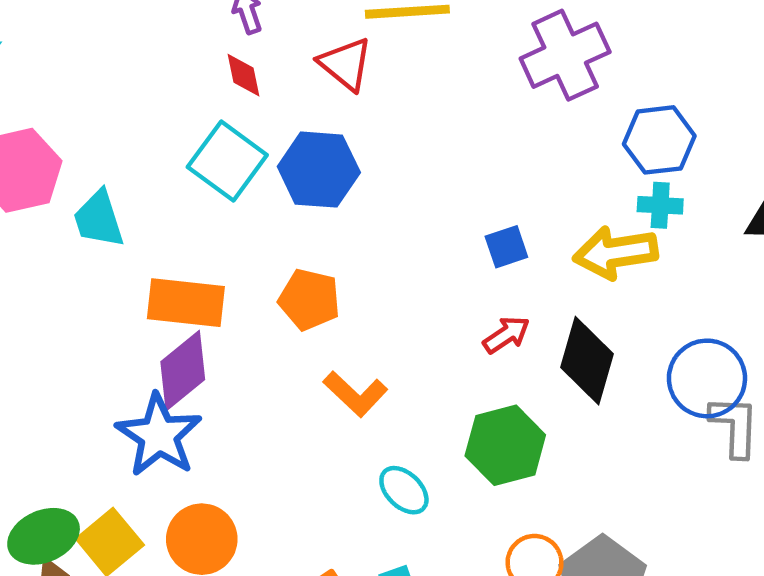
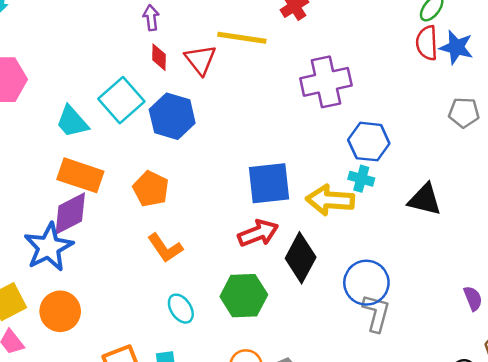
red diamond: (243, 75) -> (159, 57), moved
cyan trapezoid: (99, 219) -> (72, 122), moved, turned -36
blue square: (506, 247) -> (269, 183), size x1.8
red arrow: (506, 335) -> (258, 233), size x1.4

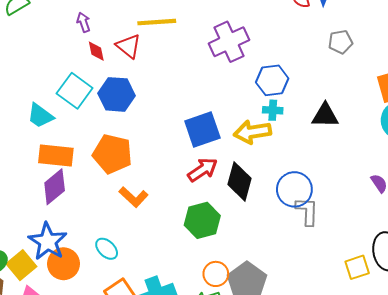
orange pentagon: (151, 189) -> (112, 154), size x1.4
blue star: (49, 247) -> (48, 241), moved
cyan ellipse: (181, 309) -> (107, 249), moved

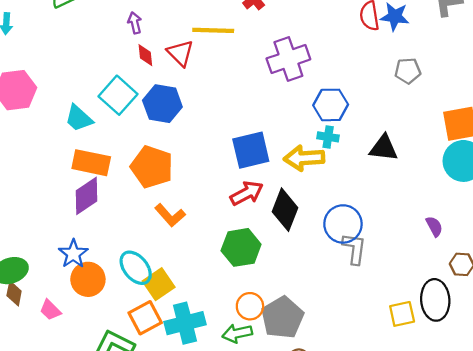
blue star: (48, 241) -> (73, 254), size x0.7
cyan ellipse: (107, 249) -> (136, 268), size x1.4
yellow square: (21, 265) -> (159, 284), moved

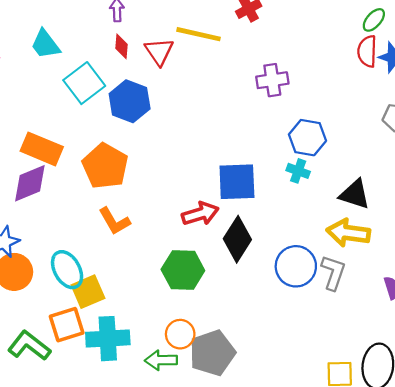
purple cross: (288, 59) -> (272, 80), size x0.7
cyan trapezoid: (79, 118) -> (45, 44), moved
blue square: (251, 150) -> (237, 182), moved
yellow arrow: (304, 158) -> (348, 233), moved
gray L-shape: (354, 249) -> (333, 273), moved

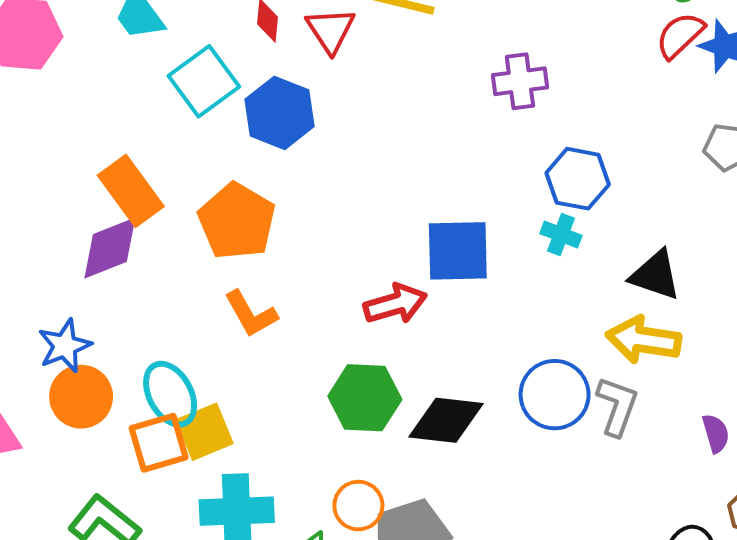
red semicircle: (367, 51) -> (680, 35), turned 44
orange rectangle: (42, 149) -> (131, 191), turned 30
black diamond: (237, 239) -> (446, 420), moved, turned 63
orange square: (67, 325) -> (159, 443), moved

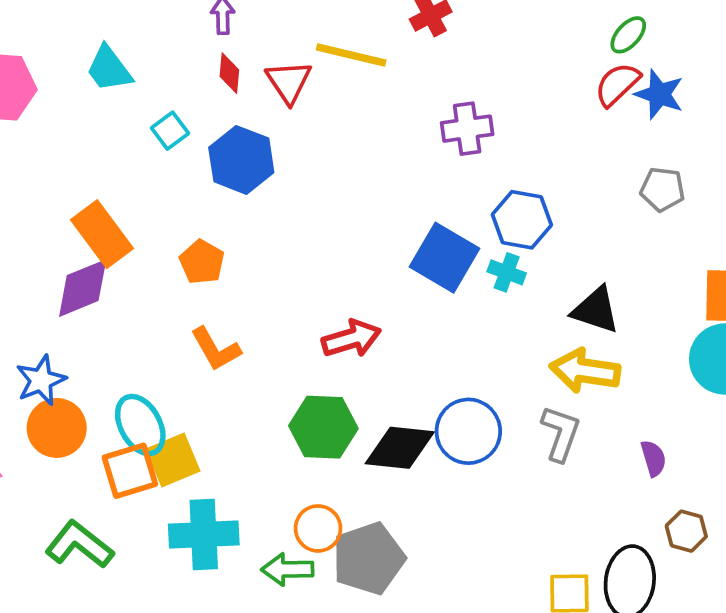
cyan square: (204, 81) -> (170, 131), size x0.6
orange pentagon: (237, 221) -> (202, 262), size x0.6
blue square: (458, 251) -> (445, 258), moved, turned 32
blue circle: (555, 395) -> (468, 431), moved

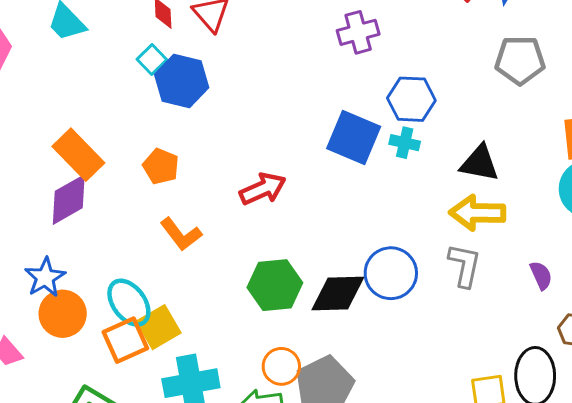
cyan square: (170, 131) -> (152, 59), moved
gray pentagon: (662, 189) -> (520, 60), size x1.4
red arrow: (351, 339) -> (263, 189), moved

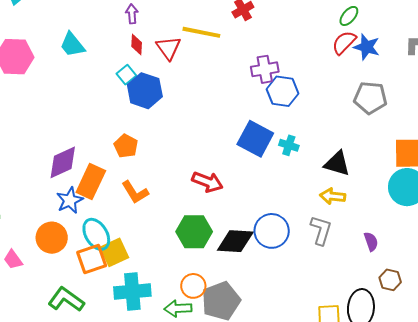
blue hexagon: (411, 99) -> (283, 91), moved
orange rectangle: (78, 155) -> (91, 181), moved, turned 64
red arrow: (263, 189) -> (207, 182), moved, turned 40
yellow arrow: (477, 213) -> (333, 196), size x0.7
blue star: (45, 277) -> (70, 200), moved

